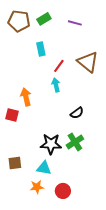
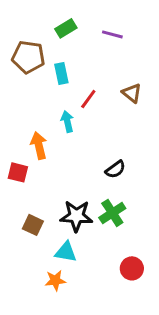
brown pentagon: (19, 21) -> (28, 57), moved
brown triangle: (88, 62) -> (132, 93), size x0.6
cyan arrow: (56, 85) -> (67, 121), moved
brown square: (15, 163) -> (33, 225), moved, turned 32
red circle: (63, 191) -> (132, 268), moved

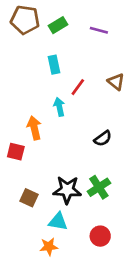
brown pentagon: (28, 57) -> (25, 20), moved
black semicircle: (115, 169) -> (103, 138), moved
red circle: (132, 268) -> (100, 236), moved

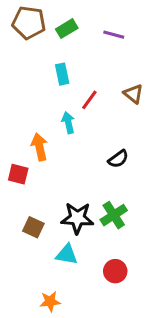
orange star: (49, 247) -> (50, 301), moved

